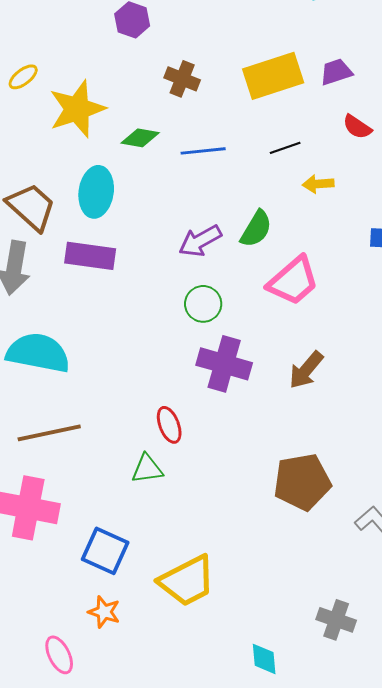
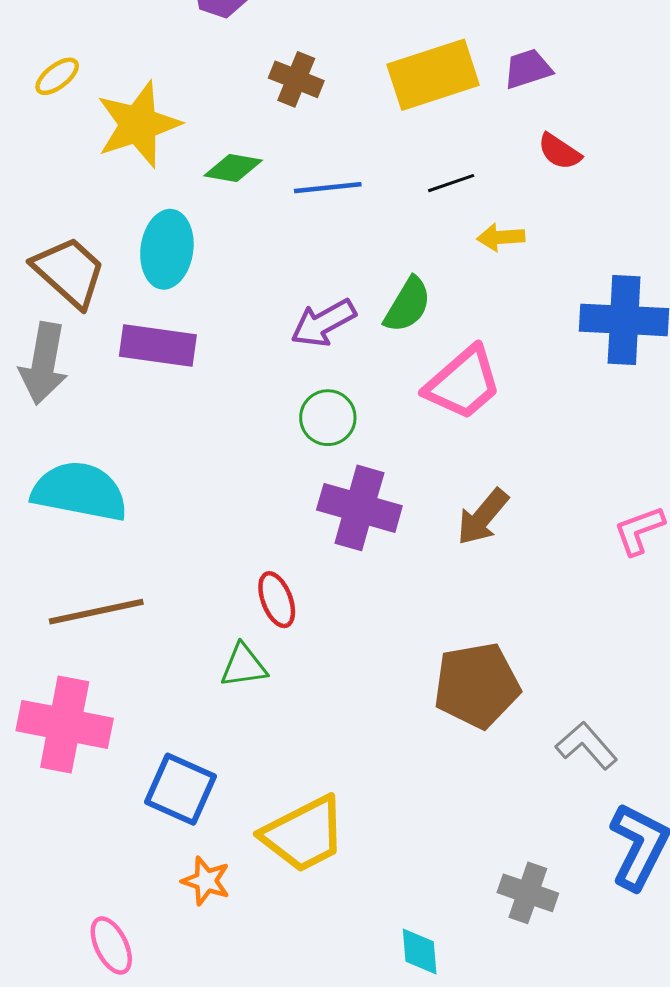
orange star: (104, 612) -> (206, 881), moved

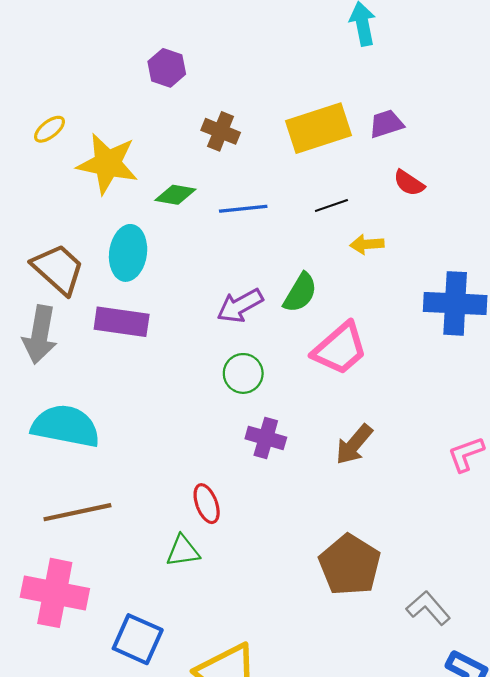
yellow star: (138, 124) -> (108, 164), turned 30
purple cross: (359, 508) -> (266, 438), size x0.7
brown pentagon: (477, 685) -> (350, 565), turned -30

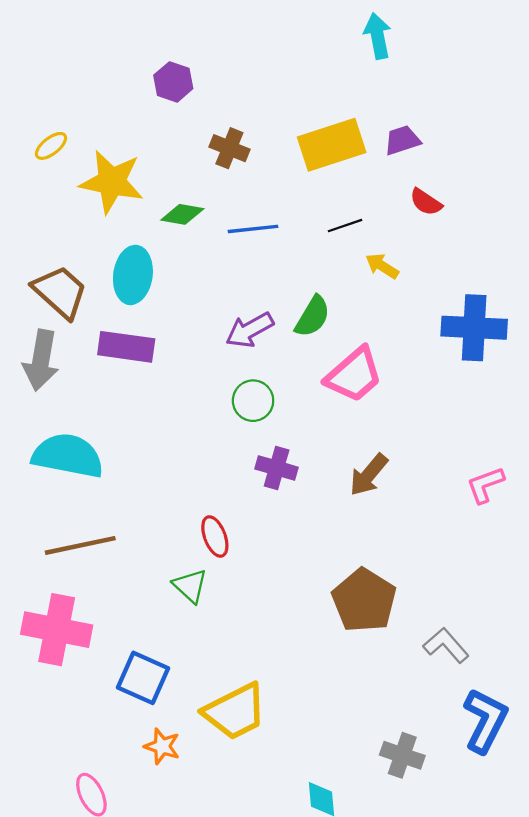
yellow arrow: (367, 244) -> (382, 266), turned 36
green triangle: (183, 551) -> (190, 586), turned 51

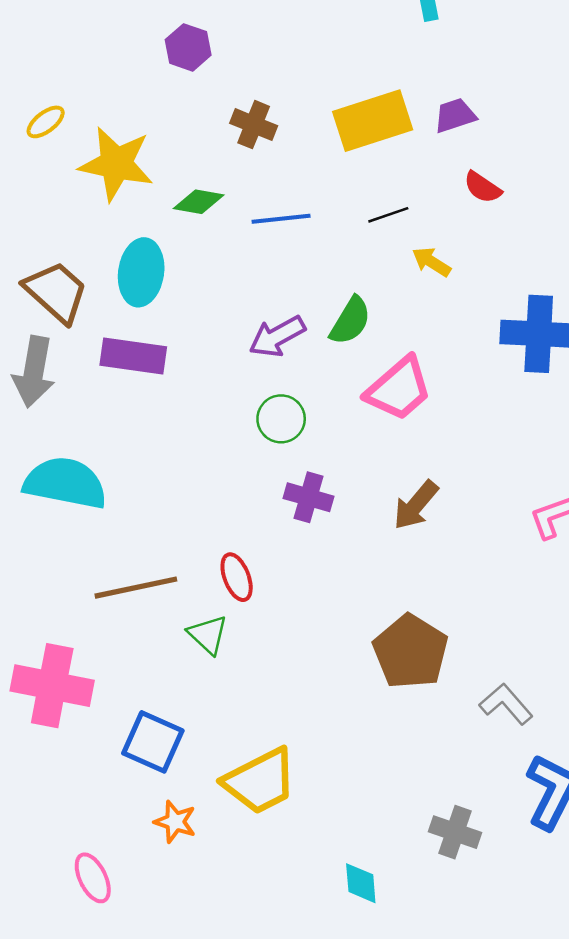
brown line: (80, 545) -> (136, 588), moved

